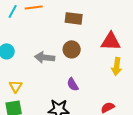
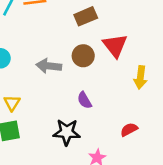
brown rectangle: (74, 18) -> (86, 16), turned -30
red triangle: (111, 41) -> (115, 46), moved, turned 50

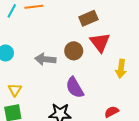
brown rectangle: (86, 16) -> (88, 18), moved
purple semicircle: (84, 100) -> (75, 88), size x1.5

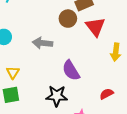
brown circle: (74, 51) -> (68, 19), moved

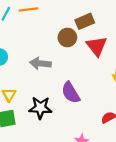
black star: (57, 96) -> (40, 108), moved

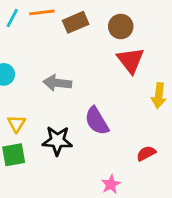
brown rectangle: (85, 21) -> (76, 22), moved
brown circle: (67, 37) -> (121, 26), moved

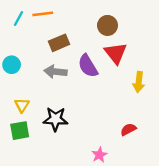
brown rectangle: (76, 22) -> (59, 43), moved
purple semicircle: (97, 121) -> (88, 66), moved

